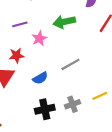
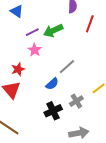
purple line: (20, 24) -> (32, 32), moved
blue semicircle: (40, 78) -> (52, 84), moved

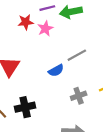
red star: (18, 69) -> (26, 22), moved
black cross: (53, 111) -> (25, 107), moved

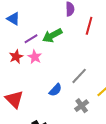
gray line: (77, 55) -> (79, 76), moved

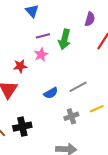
green arrow: (52, 36) -> (64, 39), turned -66
red star: (16, 57) -> (20, 66), moved

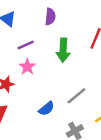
purple semicircle: (90, 19) -> (50, 17), moved
green arrow: (64, 39) -> (63, 50), moved

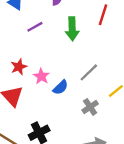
pink star: (27, 67) -> (41, 76), moved

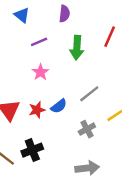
red star: (19, 67) -> (37, 110), moved
pink star: (41, 76) -> (40, 72), moved

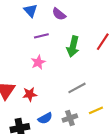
purple semicircle: (64, 14) -> (59, 14), moved, turned 112
blue semicircle: (59, 106) -> (45, 118), moved

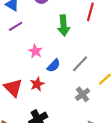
purple line: (41, 36) -> (16, 26), moved
blue semicircle: (45, 118) -> (54, 66), moved

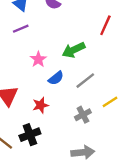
green arrow: (64, 26) -> (74, 50), moved, turned 60
red star: (37, 84) -> (41, 105), moved

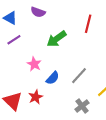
green arrow: (74, 50) -> (57, 39), moved
red star: (41, 105) -> (36, 97), moved

